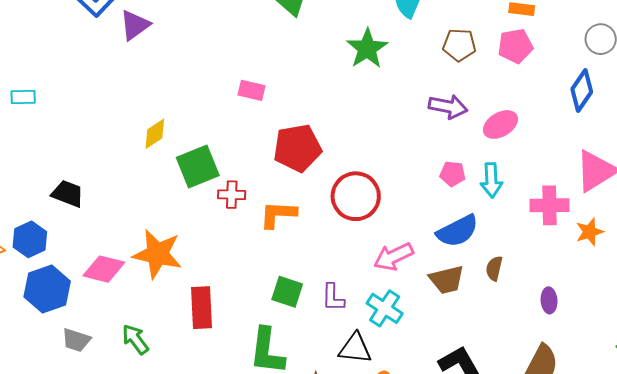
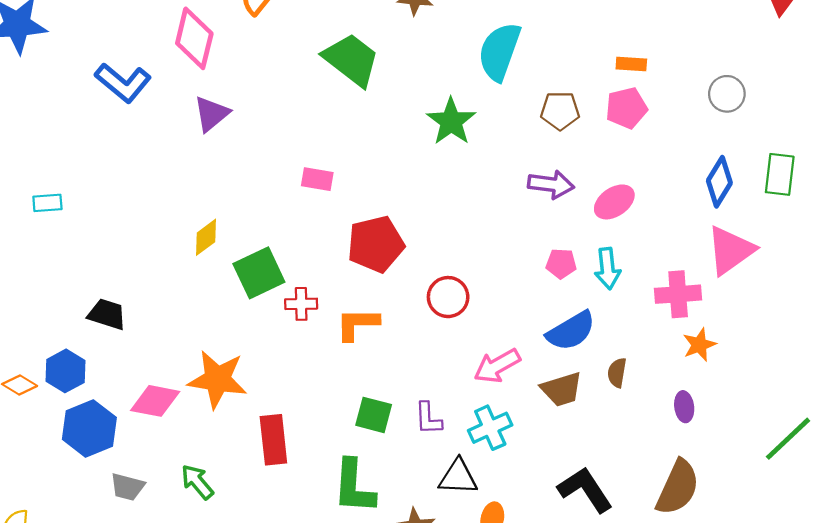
purple triangle: (135, 25) -> (211, 114), moved
blue diamond: (582, 90) -> (719, 182), moved
red circle: (356, 196) -> (448, 297), size x0.7
orange star: (590, 232) -> (699, 345), moved
cyan cross: (385, 308) -> (490, 428), turned 36

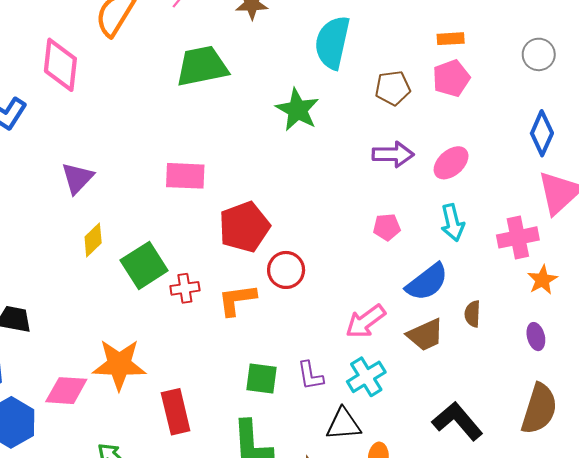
green trapezoid: (351, 60) -> (202, 66), turned -42
purple triangle: (211, 114) -> (77, 178), moved
pink rectangle: (317, 179) -> (185, 176), size x1.4
pink pentagon: (561, 264) -> (387, 227), moved
red circle: (448, 297) -> (286, 270), moved

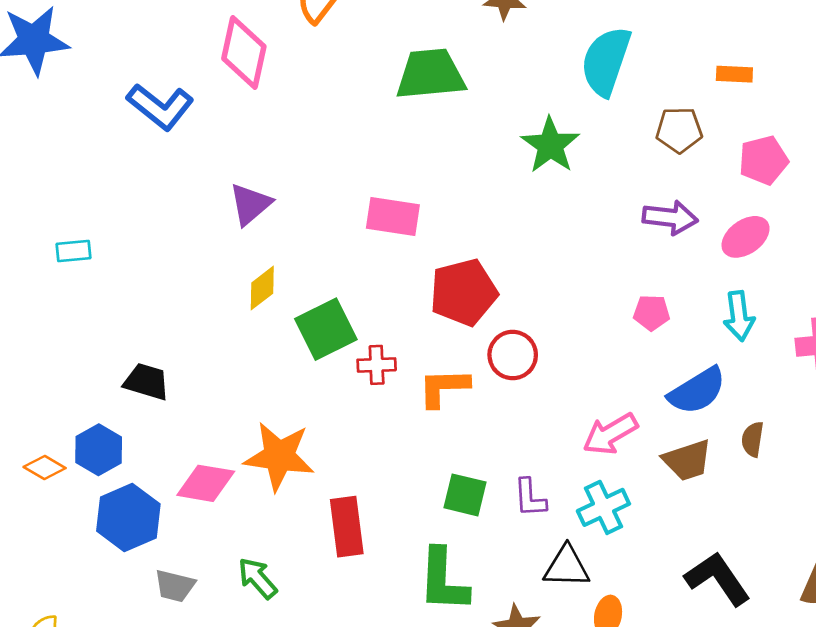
orange rectangle: (451, 39) -> (734, 74), moved
pink pentagon: (451, 78) -> (763, 160), moved

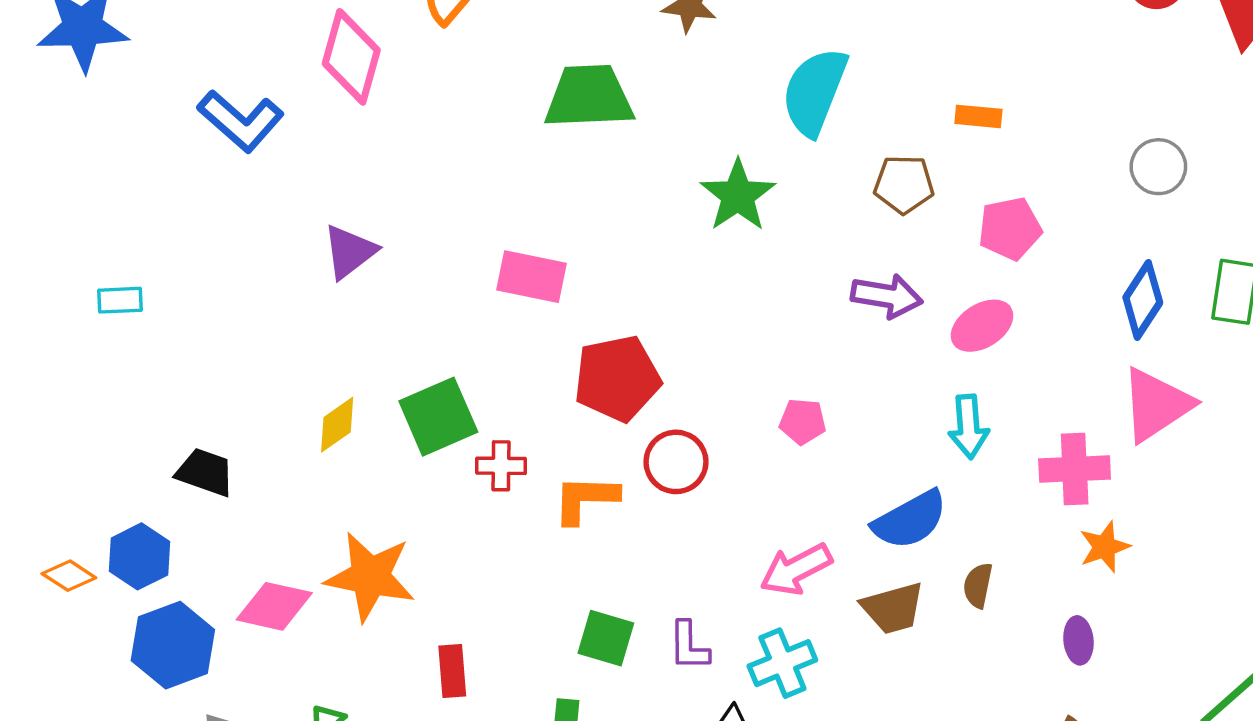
yellow diamond: (262, 288) -> (337, 425), moved
pink pentagon: (652, 313) -> (803, 422), moved
red rectangle: (347, 527) -> (452, 671), size x0.7

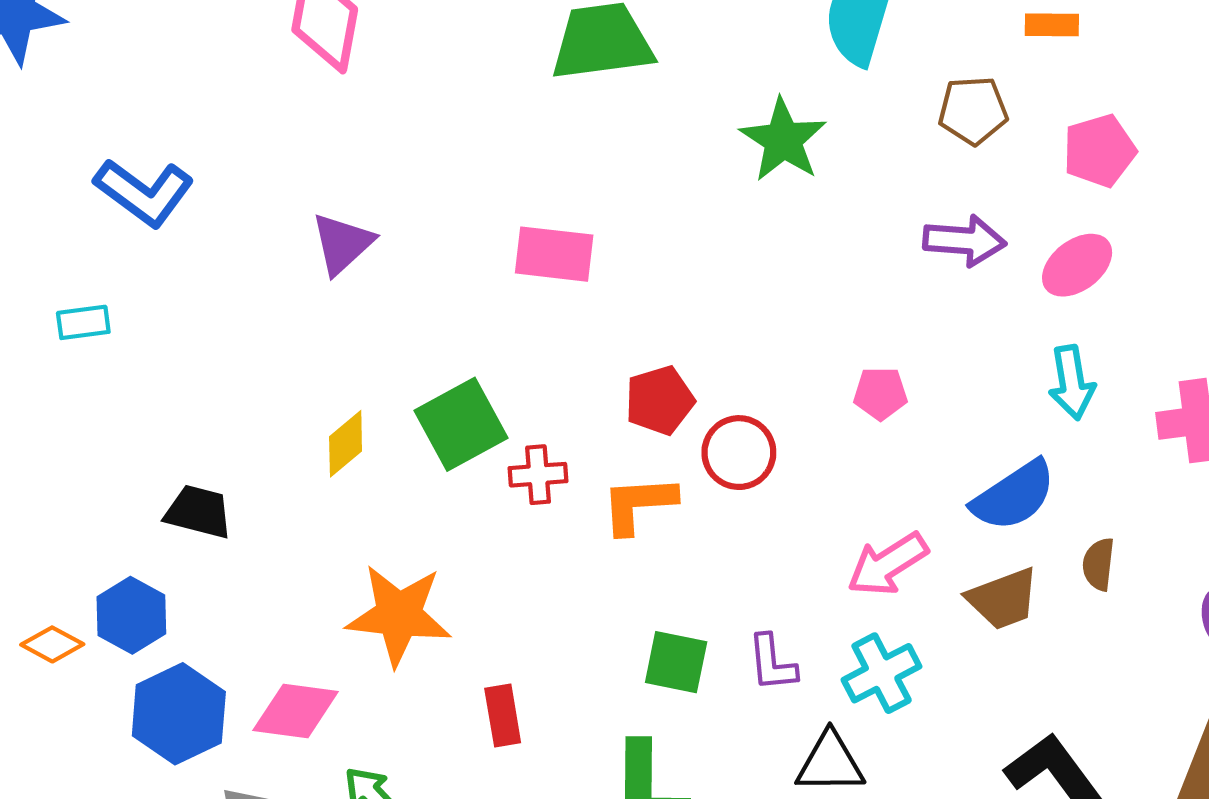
blue L-shape: (241, 121) -> (144, 192), moved
red pentagon: (617, 378) -> (660, 400), moved, size x0.7
pink diamond: (274, 606) -> (296, 711), moved

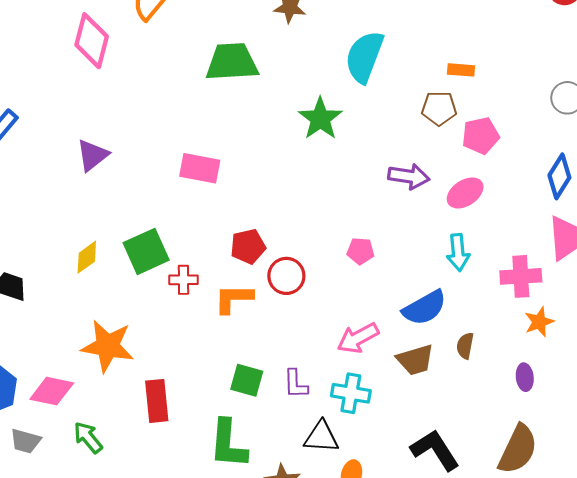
brown pentagon: (973, 110) -> (439, 108), moved
cyan cross: (882, 673) -> (351, 393), turned 33
red rectangle: (503, 715) -> (157, 401), size x1.4

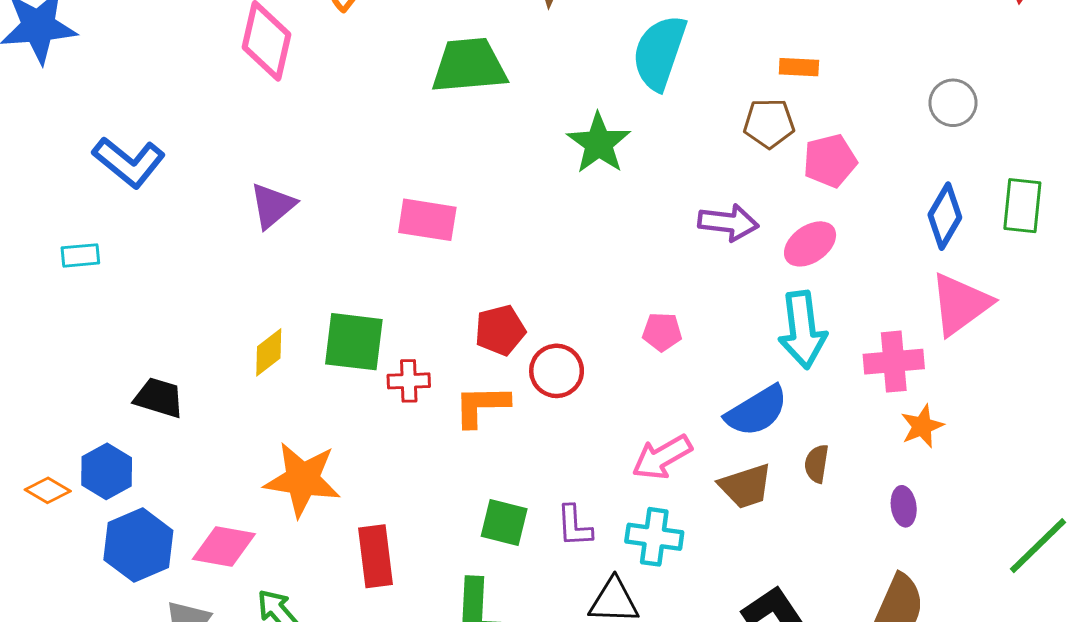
green square: (146, 251) -> (354, 342), turned 33
cyan arrow: (458, 252) -> (802, 330), size x1.4

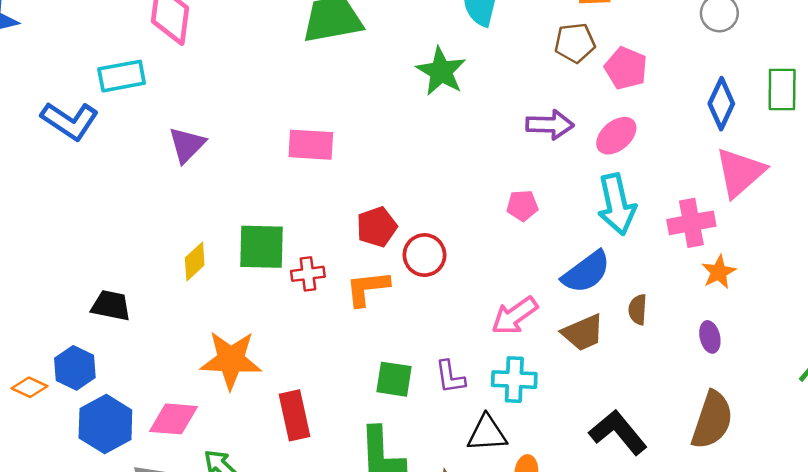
pink pentagon: (830, 161) -> (626, 68), turned -30
cyan rectangle: (80, 255) -> (122, 76), moved, size x1.5
pink pentagon: (662, 332) -> (522, 206), moved

